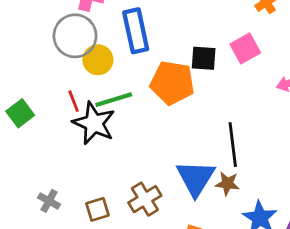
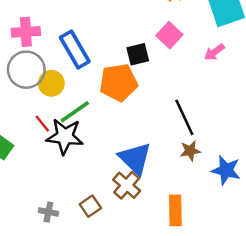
blue triangle: (196, 178) -> (135, 158), moved

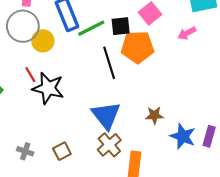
orange pentagon: (118, 83) -> (137, 47), moved
green line: (75, 112) -> (91, 28), moved
black line: (184, 117) -> (109, 63), moved
brown cross: (127, 185) -> (109, 145), moved

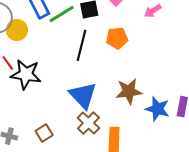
orange pentagon: (137, 47) -> (117, 38), moved, size x0.7
black line: (109, 63) -> (82, 45), turned 36
brown star: (154, 115) -> (129, 91), size x1.5

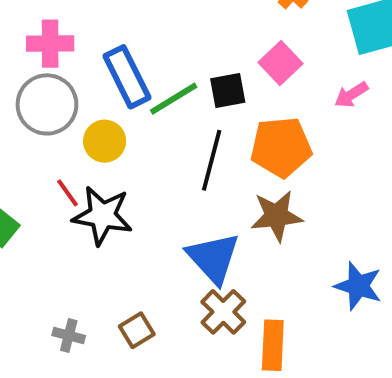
yellow circle: (17, 30) -> (105, 141), moved
orange pentagon: (117, 38) -> (281, 147), size x1.4
brown star: (129, 91) -> (277, 216), moved

